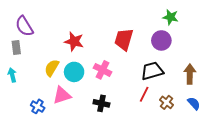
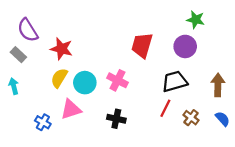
red star: (74, 41) -> (62, 49), moved
gray rectangle: (16, 48) -> (18, 55), turned -40

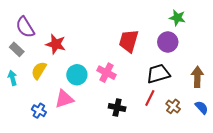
yellow semicircle: (59, 78) -> (39, 71), moved
black cross: (116, 119) -> (117, 108), moved

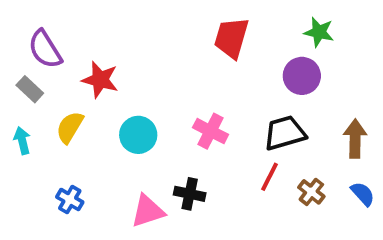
red trapezoid: (129, 41) -> (231, 38), moved
pink cross: (106, 73) -> (211, 131), moved
pink triangle: (64, 99) -> (148, 211), moved
black cross: (117, 108) -> (190, 194), moved

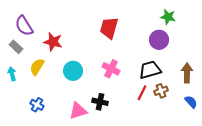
red trapezoid: (231, 38) -> (109, 28), moved
brown cross: (311, 192) -> (161, 91), moved, turned 32

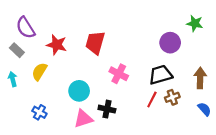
green star: (168, 17) -> (195, 23), moved
red trapezoid: (109, 28) -> (95, 43), moved
cyan circle: (73, 71) -> (79, 91), moved

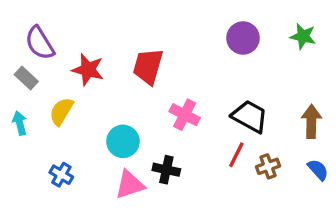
purple circle: (170, 43) -> (243, 38), moved
black trapezoid: (160, 75) -> (250, 116), turned 45
brown cross: (172, 97) -> (268, 166), moved

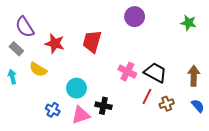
purple circle: (243, 38) -> (135, 17), moved
yellow semicircle: (61, 111) -> (38, 69), turned -90
pink cross: (185, 115) -> (127, 72), moved
blue cross: (61, 175) -> (53, 110), moved

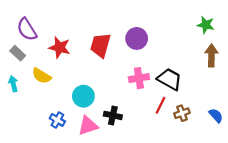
purple circle: (135, 17) -> (137, 38), moved
pink cross: (127, 72) -> (139, 78), turned -36
brown arrow: (194, 76) -> (211, 55), moved

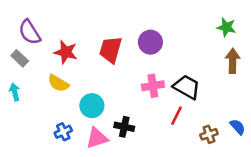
yellow semicircle: (42, 76) -> (58, 83), moved
brown cross: (182, 113) -> (209, 134), moved
blue cross: (57, 120) -> (63, 132), turned 35

